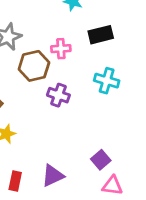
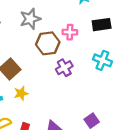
purple cross: (58, 95) -> (64, 68), turned 35

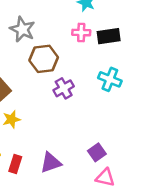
gray star: (30, 19) -> (22, 29), turned -30
pink cross: (70, 32) -> (81, 33), moved

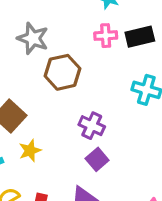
purple cross: (64, 88) -> (92, 126), moved, turned -30
purple square: (97, 152) -> (97, 159), moved

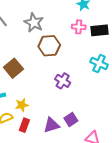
yellow star: (30, 151) -> (22, 105), moved
purple square: (97, 159) -> (71, 120), moved

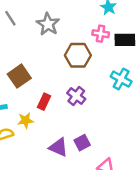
brown hexagon: (49, 46) -> (78, 55), moved
red rectangle: (24, 125) -> (44, 102), moved
purple triangle: (51, 125) -> (59, 147), turned 36

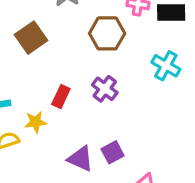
brown square: (19, 76) -> (31, 38), moved

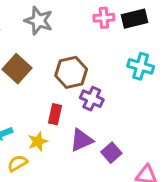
brown hexagon: (107, 33) -> (71, 72), moved
purple triangle: (80, 159) -> (81, 140), moved, turned -35

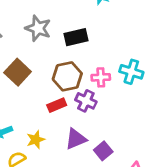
pink cross: (104, 18) -> (101, 77), moved
black rectangle: (135, 19) -> (76, 37), moved
red rectangle: (55, 114) -> (57, 105), moved, turned 54

